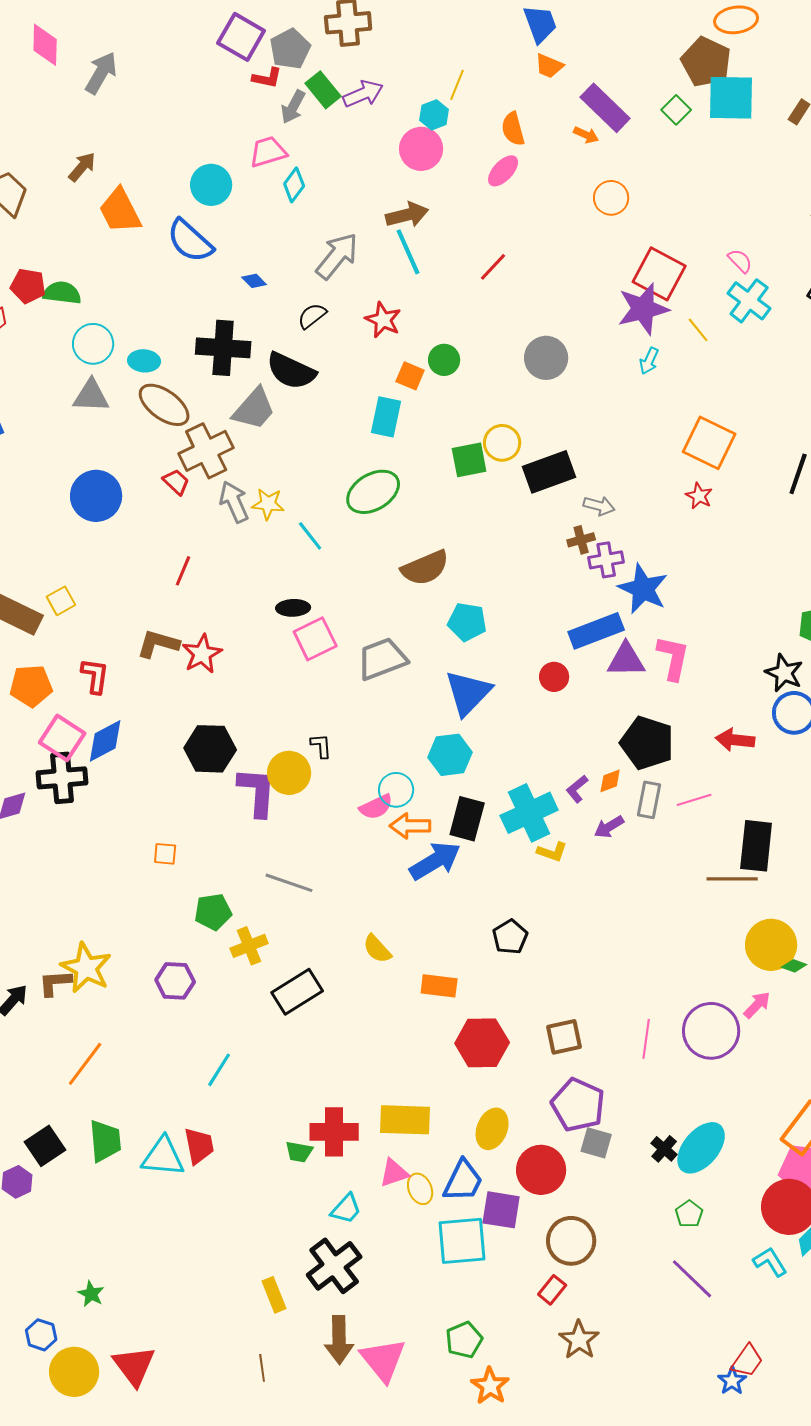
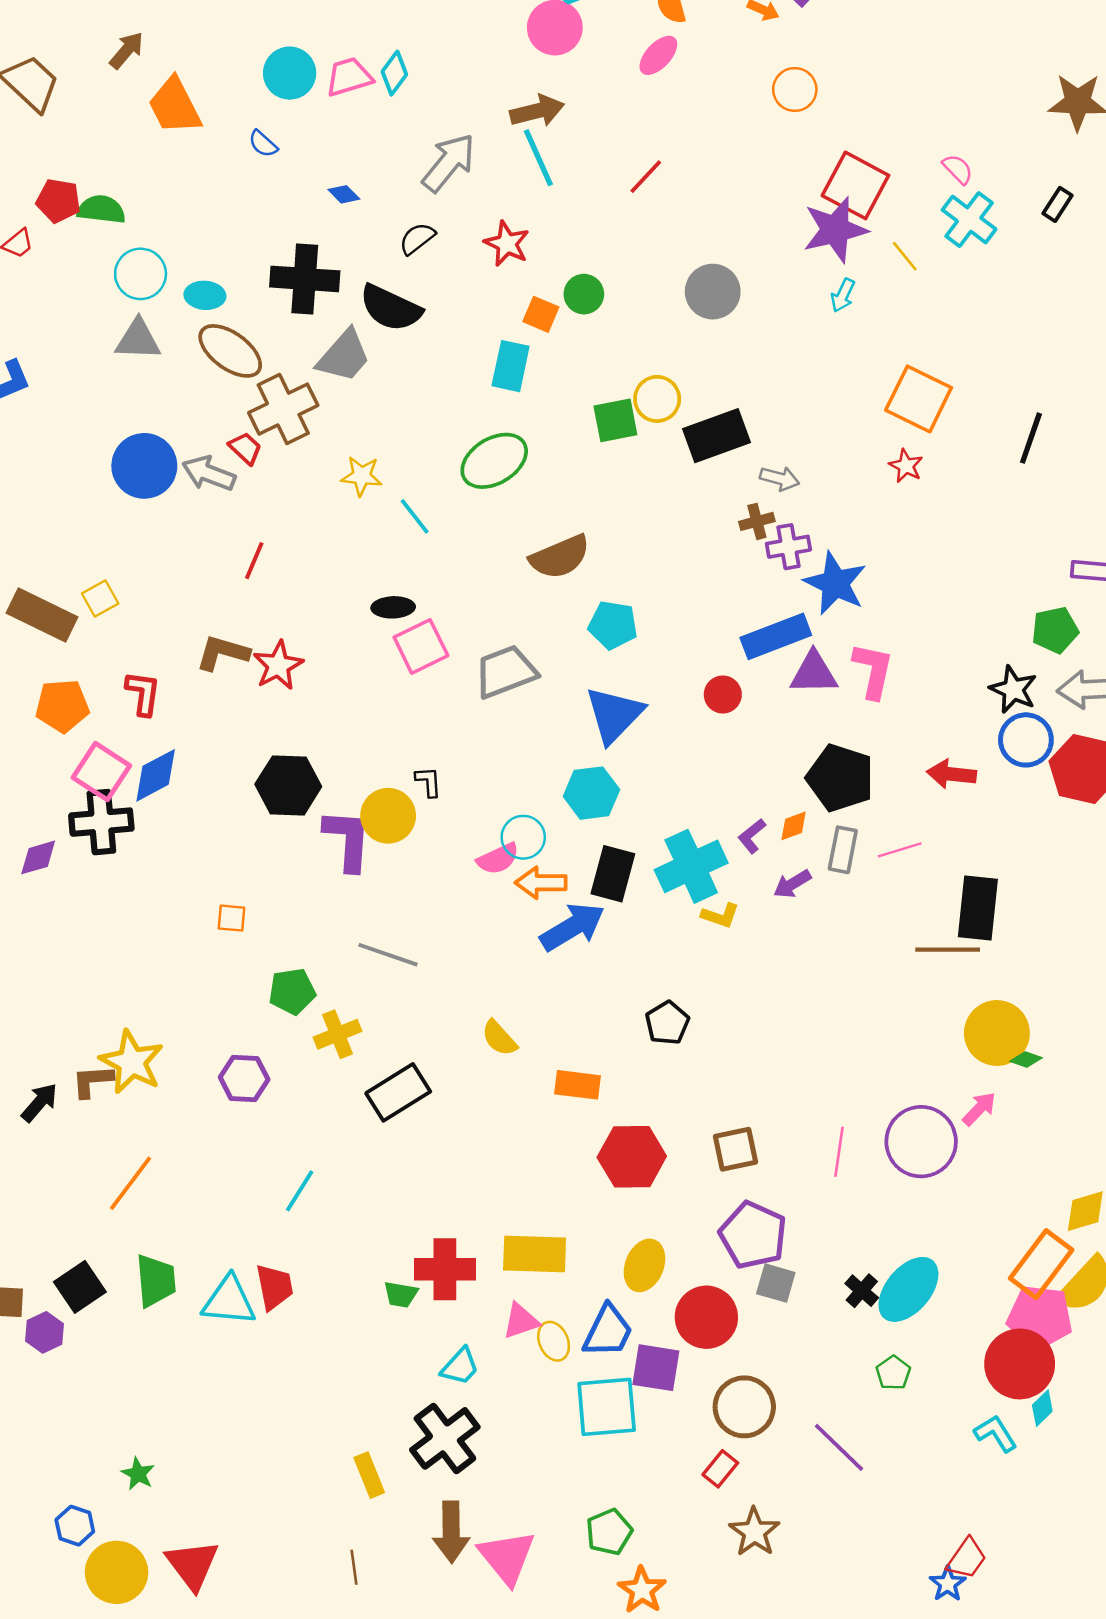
pink trapezoid: (268, 152) -> (349, 77), moved
blue semicircle: (190, 241) -> (263, 144), size x0.5
gray arrow: (234, 502) -> (209, 473), moved, turned -45
purple line: (692, 1279) -> (839, 1447), moved

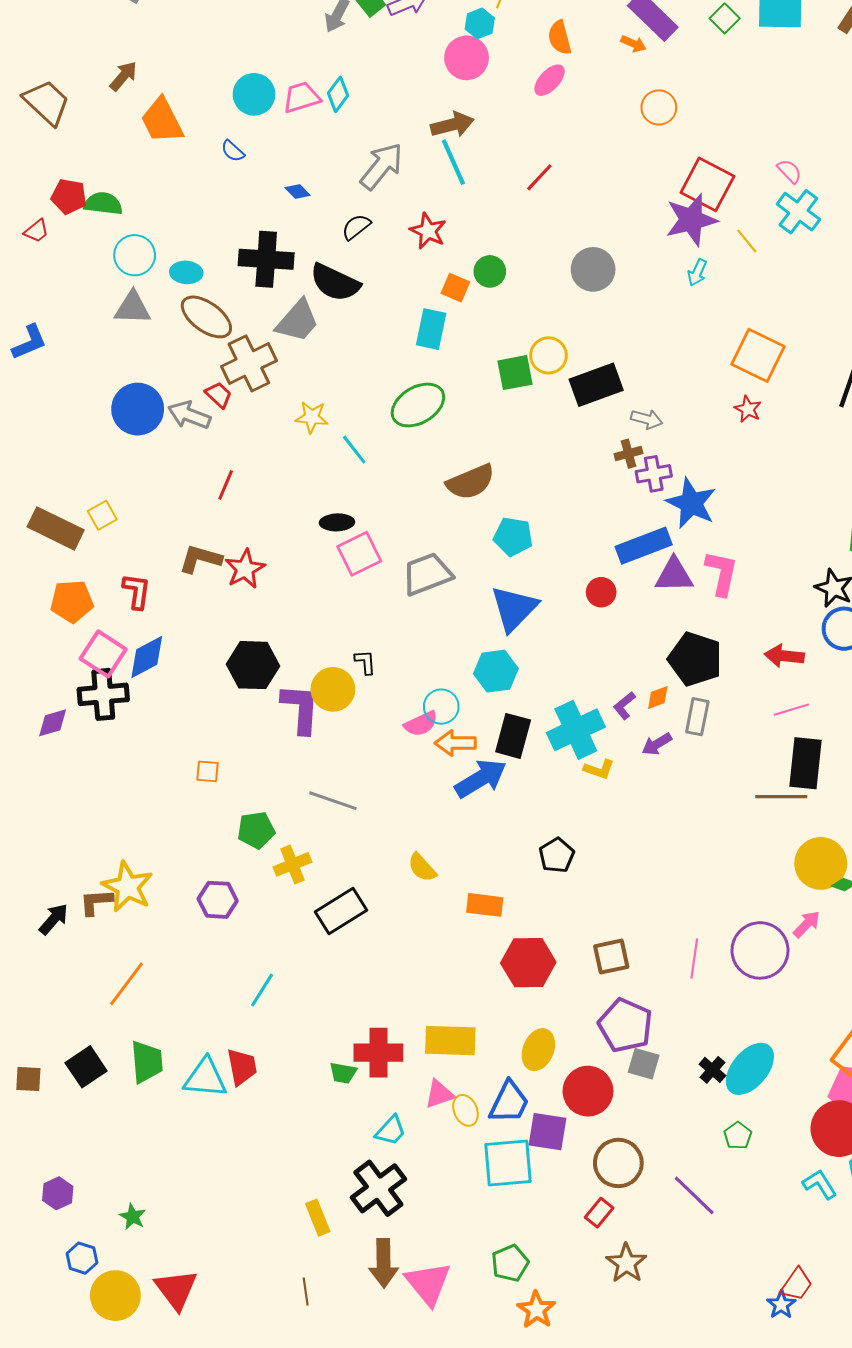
pink line: (900, 850) -> (791, 710), moved
purple hexagon: (45, 1332) -> (58, 1193), moved

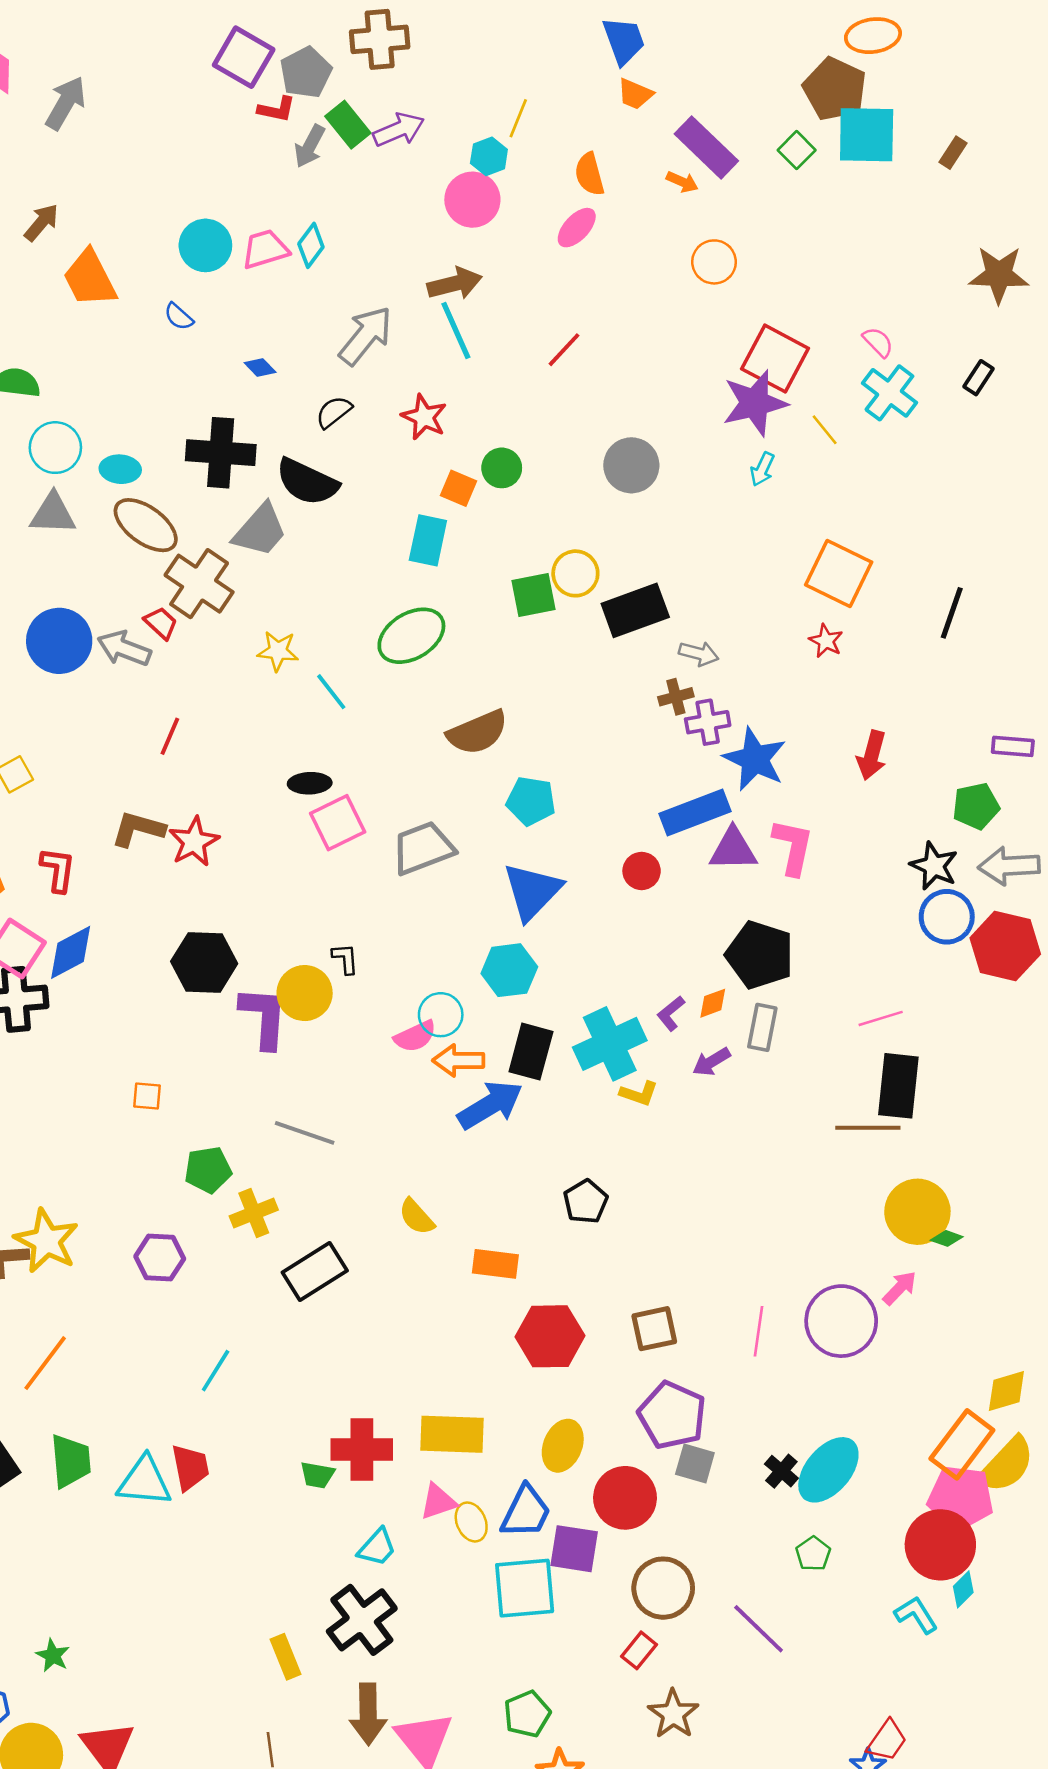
brown cross: (249, 364) -> (199, 584), turned -30
red arrow: (784, 656) -> (872, 755), moved, turned -81

